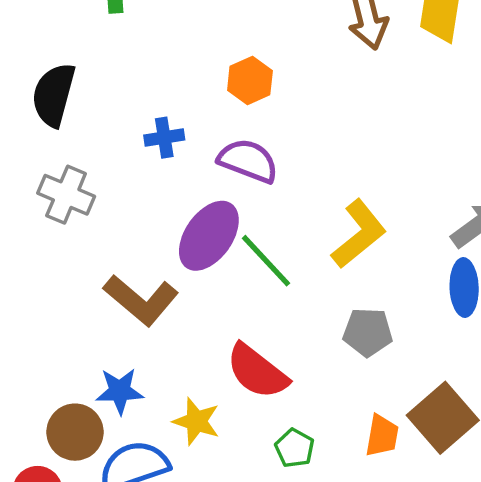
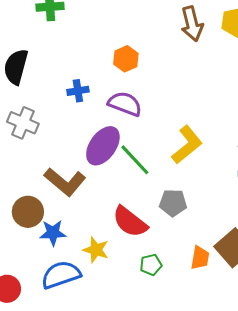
gray pentagon: (368, 332) -> (173, 203), moved
brown circle: (75, 432) -> (28, 212), moved
green pentagon: (295, 448) -> (151, 265), turned 30

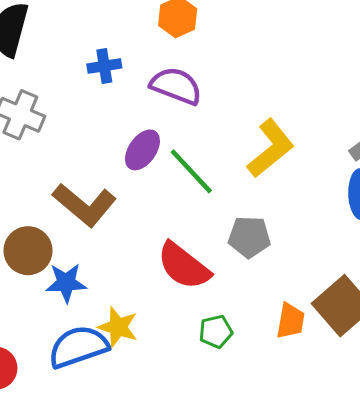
purple ellipse: (103, 146) -> (142, 150), size x0.7
yellow star: (96, 250) -> (118, 327), moved

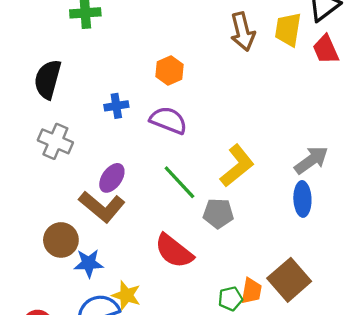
purple ellipse: (142, 150) -> (112, 178), moved
gray pentagon: (249, 237) -> (218, 213), moved
green pentagon: (216, 332) -> (230, 299), moved

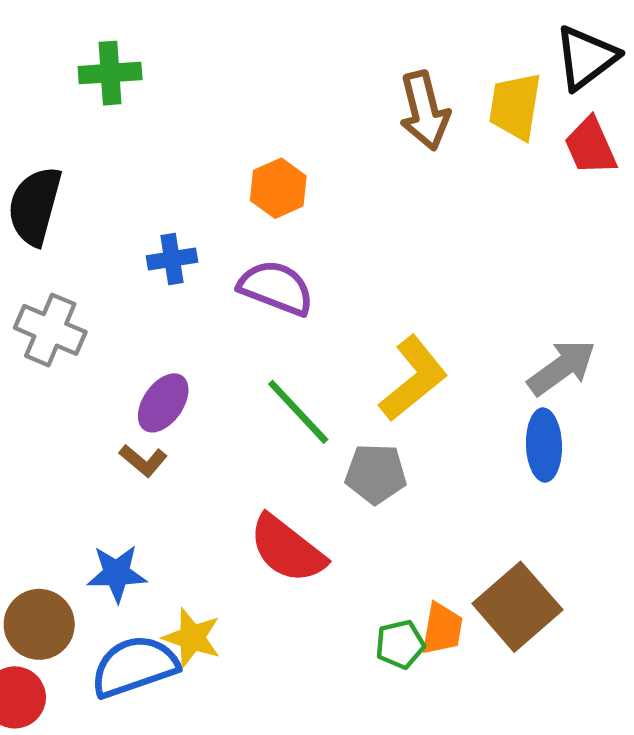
brown L-shape: (102, 207) -> (143, 461), size x0.5
brown circle: (61, 240) -> (39, 624), moved

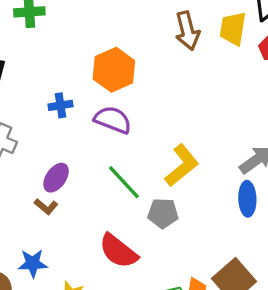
orange hexagon: (278, 188) -> (114, 70), size x1.5

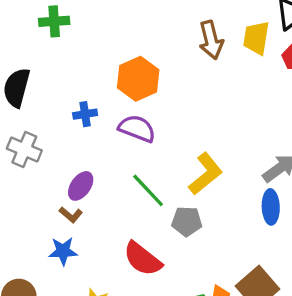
blue star: (33, 263) -> (63, 251), moved

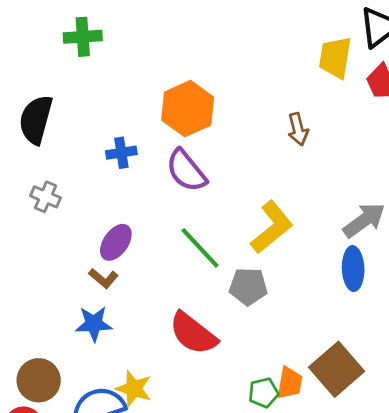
brown arrow: (211, 40) -> (298, 129), moved, size x0.7
purple semicircle: (137, 128) -> (186, 171), turned -150
gray cross: (24, 149) -> (46, 197), size x0.7

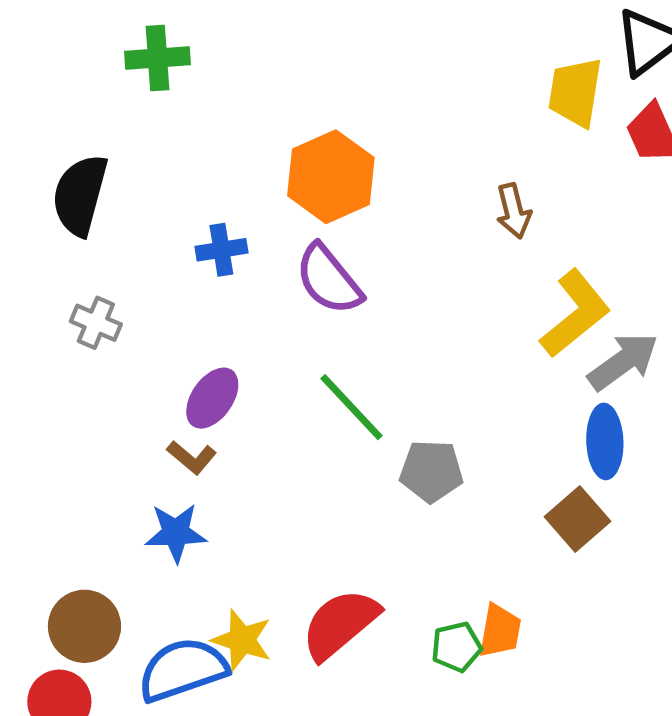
yellow L-shape: (272, 227) -> (575, 314), moved
red semicircle: (193, 333) -> (340, 624), moved, turned 102
brown square: (337, 369) -> (577, 519), moved, size x0.7

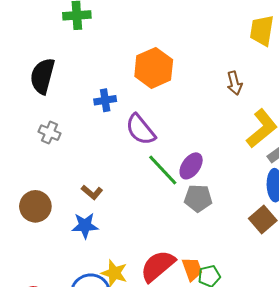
purple semicircle: (329, 279) -> (141, 130), moved
purple ellipse: (212, 398) -> (191, 166), moved
brown circle: (84, 626) -> (35, 206), moved
orange trapezoid: (500, 631) -> (192, 269), moved, turned -30

